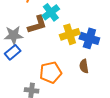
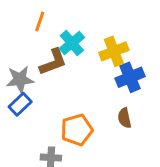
yellow cross: (70, 34) -> (114, 51), moved
blue cross: (89, 38) -> (130, 77), turned -36

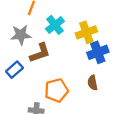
brown L-shape: (53, 62) -> (40, 53), moved
gray star: (20, 80) -> (21, 35), moved

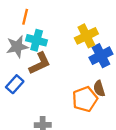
cyan cross: (55, 25) -> (37, 40), moved, turned -30
orange pentagon: (56, 90) -> (85, 99), moved

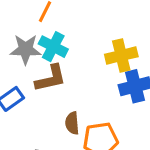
brown semicircle: (99, 89) -> (72, 123), moved

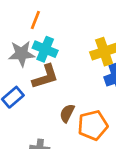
brown semicircle: (72, 123) -> (67, 113), turned 36

